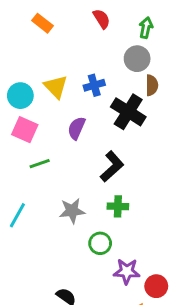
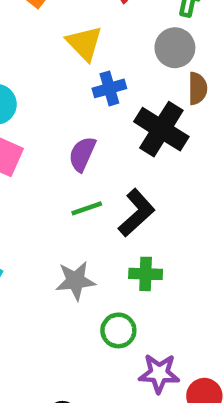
yellow triangle: (56, 87) -> (84, 43), moved
green line: (40, 164) -> (87, 208), moved

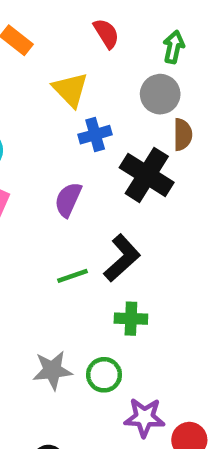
green line: (87, 208) -> (73, 276), moved
gray star: (75, 281) -> (52, 370), moved

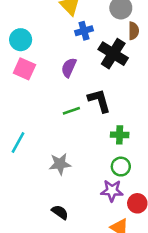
black L-shape: (122, 258) -> (99, 101), turned -64
green cross: (131, 319) -> (120, 135), moved
green circle: (104, 375) -> (121, 167), moved

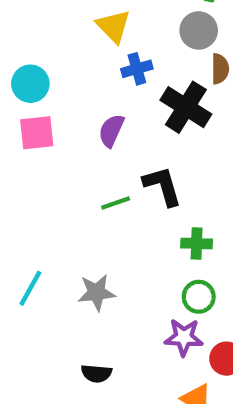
pink square: (24, 69) -> (37, 133), turned -30
cyan line: (18, 142) -> (30, 288), moved
black semicircle: (60, 212) -> (96, 373), turned 150

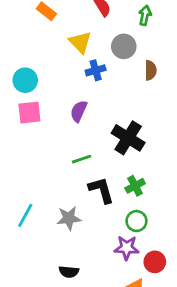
gray circle: (199, 30) -> (124, 46), moved
black cross: (186, 107) -> (128, 138), moved
black L-shape: (162, 186) -> (101, 190), moved
green cross: (197, 244) -> (135, 186), turned -30

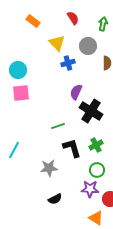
purple semicircle: (79, 111) -> (76, 92), moved
cyan line: (25, 215) -> (14, 150), moved
black semicircle: (69, 272) -> (55, 199), moved, turned -32

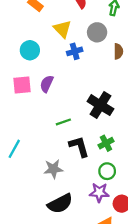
cyan circle: (18, 70) -> (30, 50), moved
purple semicircle: (76, 92) -> (47, 84), moved
black semicircle: (55, 199) -> (60, 204), size x1.6

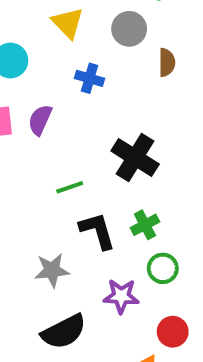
blue cross: (75, 51) -> (90, 78), moved, turned 32
green circle: (107, 171) -> (163, 268), moved
purple star: (99, 192) -> (121, 296), moved

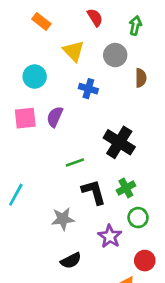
purple star: (121, 296) -> (110, 236), turned 30
black semicircle: (64, 332) -> (71, 261), size x0.7

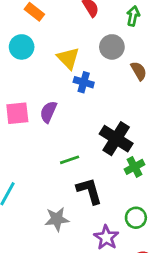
yellow triangle: (74, 51) -> (68, 58), moved
cyan circle: (35, 77) -> (22, 47), moved
brown semicircle: (141, 78) -> (139, 71), turned -30
green cross: (126, 188) -> (134, 167), moved

